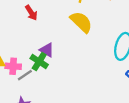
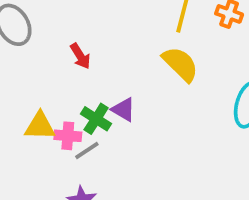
red arrow: (31, 13) -> (80, 56), moved
green cross: (39, 61) -> (96, 119), moved

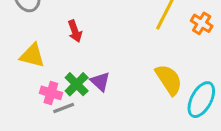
yellow semicircle: (180, 64) -> (169, 80), moved
yellow triangle: (40, 126) -> (32, 56), moved

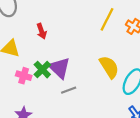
purple triangle: (100, 82) -> (59, 68), size x1.5
gray line: (64, 108) -> (69, 90), moved

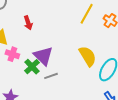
green cross: (42, 70) -> (32, 67), moved
pink cross: (24, 76) -> (12, 54), moved

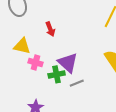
green cross: (32, 67) -> (57, 74), turned 35

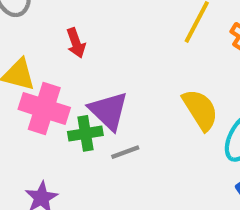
pink cross: (35, 63) -> (44, 108), size x1.6

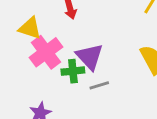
pink cross: (44, 108) -> (46, 52), turned 32

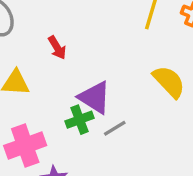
pink cross: (46, 52) -> (25, 146), moved, turned 32

